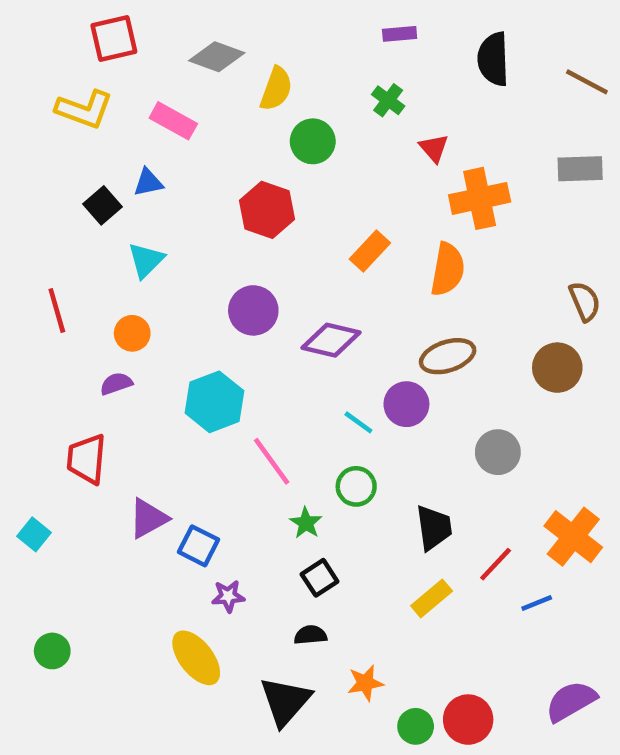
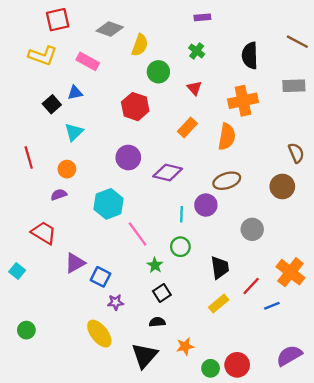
black semicircle: (493, 59) -> (250, 56), moved
red triangle: (434, 148) -> (194, 88), moved
cyan line: (358, 422) -> (182, 214), turned 56
red trapezoid: (86, 459) -> (44, 233), turned 116

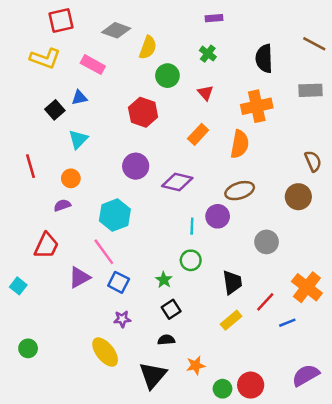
red trapezoid: (44, 233) -> (46, 246), turned 84
pink line: (138, 234) -> (104, 252), moved
blue square: (100, 277) -> (119, 282), moved

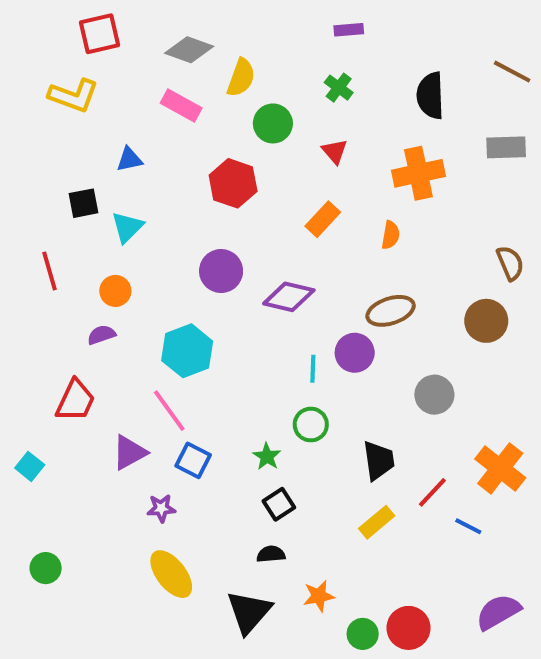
pink rectangle: (93, 65) -> (181, 106), moved
black square: (55, 110) -> (83, 203), moved, turned 30
orange semicircle: (240, 144) -> (391, 235), size x0.6
purple star: (122, 319) -> (161, 508), moved
blue line: (287, 323) -> (468, 526), turned 49

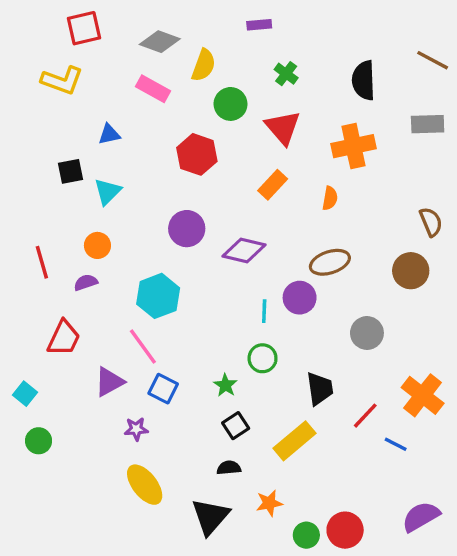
purple rectangle: (349, 30) -> (259, 25), moved
red triangle: (335, 151) -> (283, 128), size x1.6
red line: (50, 271) -> (42, 262), moved
yellow rectangle: (377, 522) -> (295, 441), moved, size x1.4
green circle: (46, 568) -> (39, 441), moved

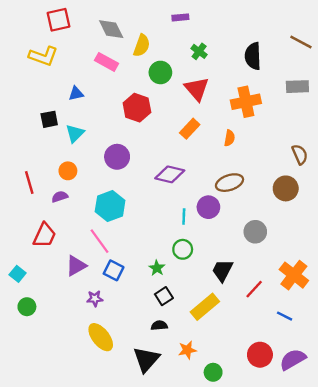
gray diamond: (160, 42) -> (111, 29), turned 44
purple circle: (187, 229) -> (117, 157), moved
black trapezoid: (320, 389) -> (222, 270), turned -145
blue line: (396, 444) -> (285, 316), moved
red circle: (345, 530) -> (260, 355), moved

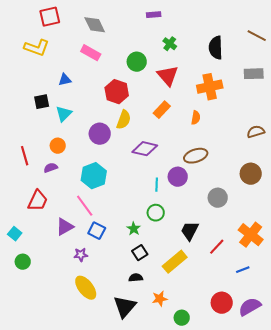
yellow semicircle: (142, 46) -> (124, 120), moved
brown semicircle: (300, 154) -> (256, 132), turned -84
brown circle: (286, 188) -> (251, 174), moved
blue line: (285, 316) -> (243, 270), turned -48

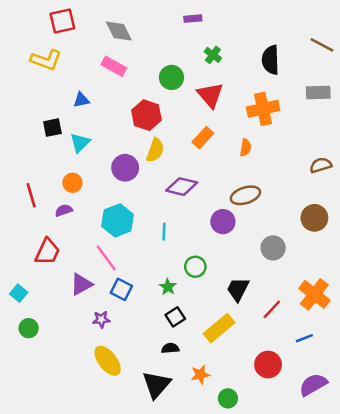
cyan line: (157, 185) -> (164, 232), moved
red circle: (222, 303) -> (268, 365), moved

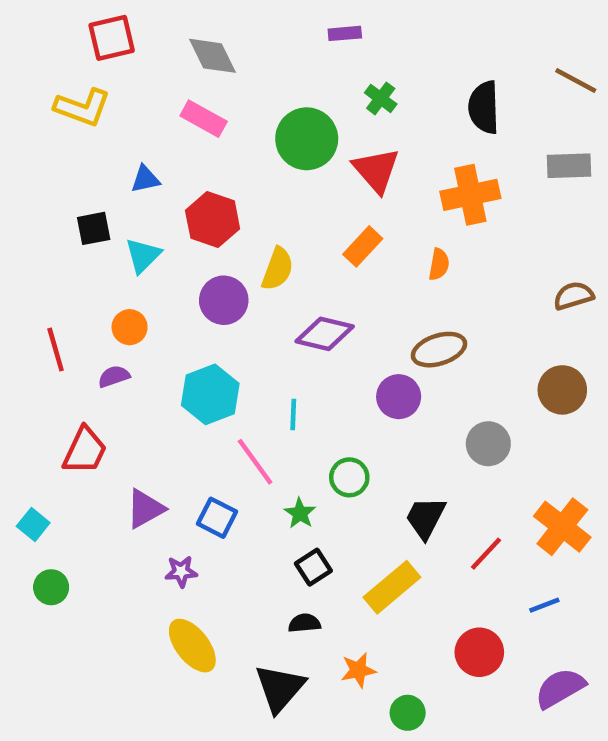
green circle: (172, 77) -> (307, 139), size x1.4
red hexagon: (146, 115) -> (213, 220), moved
pink line: (106, 258) -> (255, 462), moved

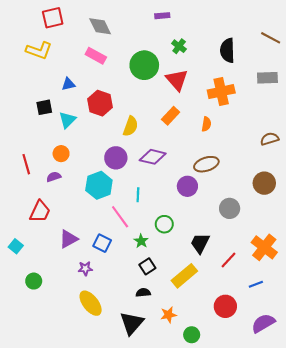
purple circle: (224, 300) -> (116, 158), moved
green circle: (51, 587) -> (34, 281), moved

